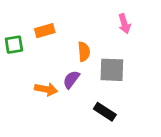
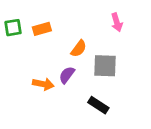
green square: (14, 45) -> (13, 28), moved
orange semicircle: (84, 52) -> (79, 49), turned 42

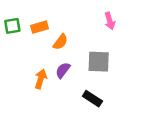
orange semicircle: (79, 49) -> (60, 42), moved
orange arrow: (43, 84) -> (41, 79), turned -84

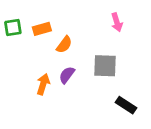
black rectangle: (92, 99) -> (126, 105), moved

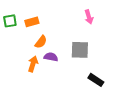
orange semicircle: (64, 45) -> (41, 42), moved
purple semicircle: (67, 75) -> (51, 57), turned 64

